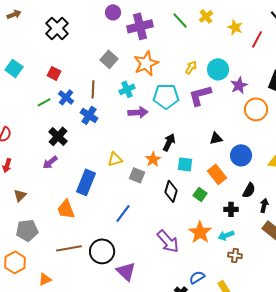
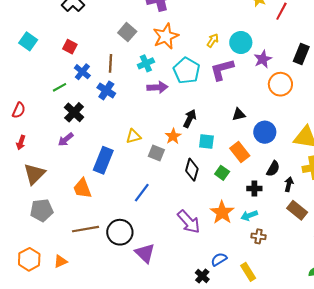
cyan pentagon: (166, 96) -> (187, 71), turned 30
green line: (44, 102) -> (59, 87), moved
brown triangle: (20, 195) -> (34, 174), size x1.6
orange hexagon: (15, 262) -> (29, 259), moved

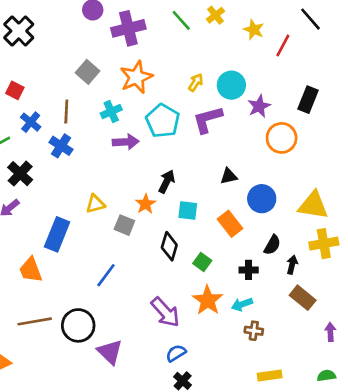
green square: (222, 173) -> (202, 262), moved
blue semicircle: (219, 259) -> (176, 353), moved
yellow rectangle: (248, 272) -> (270, 376), moved, turned -66

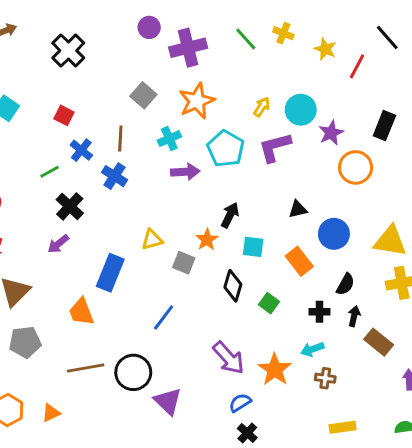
yellow cross: (216, 15) -> (283, 33), turned -30
black arrow: (292, 265) -> (354, 316), moved
orange star: (208, 300) -> (275, 370), moved

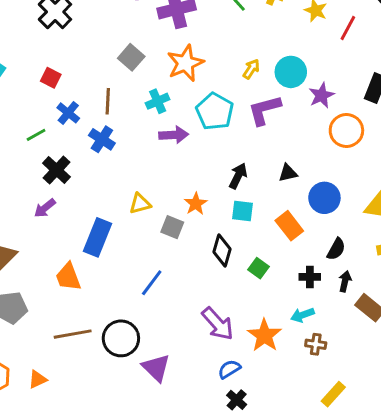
black arrow: (230, 215) -> (238, 176), moved
yellow rectangle: (343, 427) -> (333, 394), turned -40

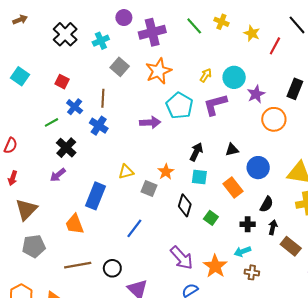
cyan cross: (158, 101) -> (101, 41), moved
black circle: (121, 338) -> (112, 268), size x0.7

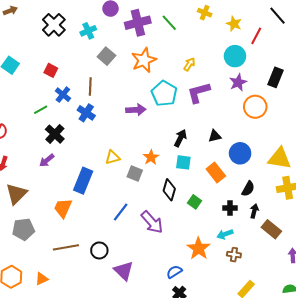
green line: (194, 26) -> (169, 23), moved
cyan circle: (234, 77) -> (235, 56), moved
orange trapezoid: (75, 224) -> (63, 208), turned 45
purple arrow: (182, 258) -> (152, 222), moved

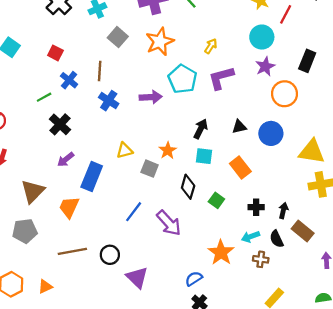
blue cross: (86, 113) -> (109, 101), moved
blue circle: (240, 153) -> (271, 133), moved
purple arrow: (47, 160) -> (66, 160), moved
black semicircle: (248, 189) -> (277, 239), moved, turned 126
brown triangle: (16, 194) -> (33, 191), moved

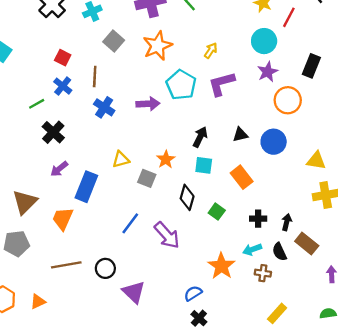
red square: (55, 53) -> (63, 58), moved
yellow triangle: (312, 152) -> (316, 161), size x0.7

